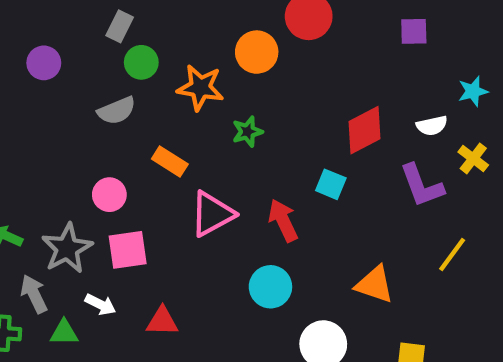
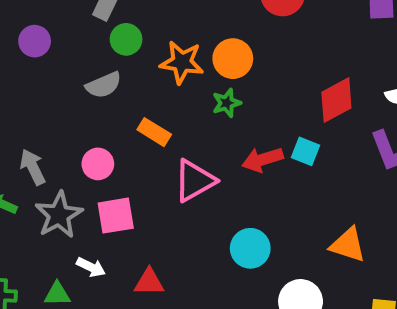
orange circle: (257, 52) -> (233, 59), moved
red arrow: (283, 220) -> (263, 160), moved, turned -81
gray arrow: (34, 294) -> (33, 167), moved

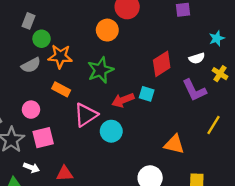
orange circle: (233, 59) -> (107, 30), moved
orange star: (182, 62) -> (60, 56), moved
green star: (227, 103) -> (100, 70), size x1.6
cyan circle: (250, 248) -> (111, 131), moved

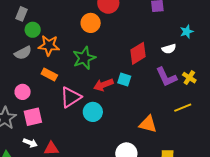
yellow cross: (220, 74) -> (189, 78), moved
yellow line: (213, 125) -> (183, 108), turned 36
white arrow: (31, 168) -> (30, 143), moved

